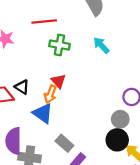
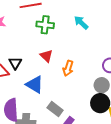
black triangle: (22, 87) -> (15, 63), turned 32
orange arrow: (50, 94) -> (68, 68), moved

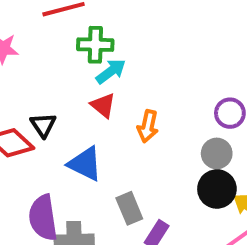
cyan arrow: (81, 23) -> (111, 71), moved, turned 105
gray rectangle: (55, 109) -> (129, 208), turned 35

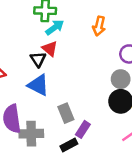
black triangle: (43, 125) -> (38, 59), moved
orange arrow: (148, 126) -> (99, 26), moved

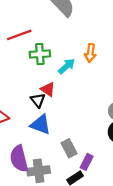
orange arrow: (99, 26) -> (90, 53), moved
cyan arrow: (55, 27) -> (67, 66), moved

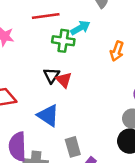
cyan arrow: (67, 66) -> (80, 28), moved
black triangle: (38, 100) -> (51, 75), moved

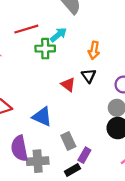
black triangle: (51, 75) -> (89, 76), moved
red triangle: (64, 80) -> (68, 85), moved

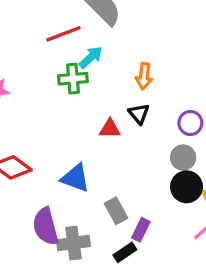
red line: (26, 29) -> (63, 34), moved
red triangle: (68, 85) -> (110, 129), turned -32

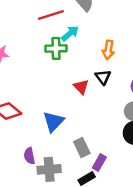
red triangle: (110, 129) -> (81, 87), turned 42
blue triangle: (75, 178) -> (53, 122), turned 50
purple semicircle: (46, 226) -> (29, 156), size x0.6

